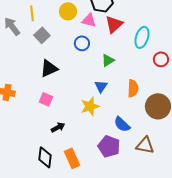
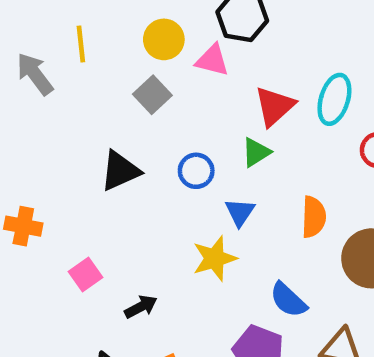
red triangle: (114, 24) -> (274, 106), moved
gray square: (42, 35) -> (152, 95), moved
blue circle: (82, 43) -> (196, 171), moved
pink square: (46, 99) -> (85, 275), moved, turned 32

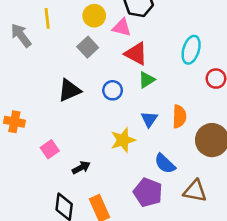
red triangle: (274, 106) -> (136, 54), moved, turned -50
blue triangle: (240, 212) -> (149, 119), moved

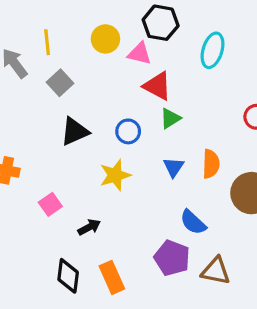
gray square: (88, 47) -> (60, 83), moved
cyan ellipse: (191, 50) -> (213, 50), moved
yellow star: (123, 140) -> (115, 175), moved
brown triangle: (195, 191) -> (216, 271), moved

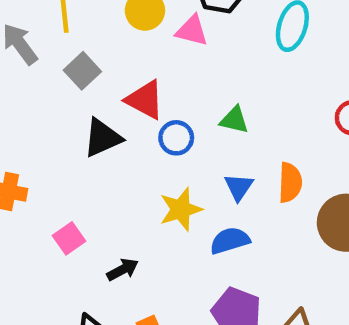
red triangle: (157, 86) -> (145, 100), moved
green triangle: (170, 118) -> (234, 120), turned 45
yellow star: (115, 175) -> (181, 209), moved
blue semicircle: (193, 222) -> (230, 241), moved, turned 120

